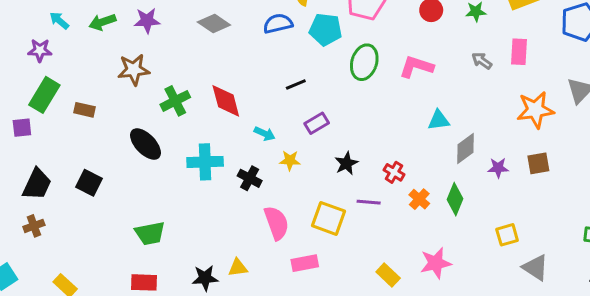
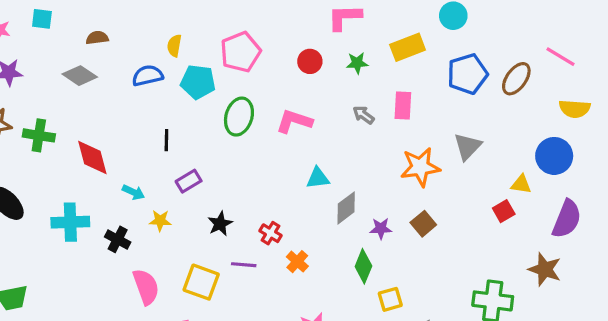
black line: (296, 85) -> (166, 140), turned -66
green cross: (175, 101) -> (39, 135), moved, turned 36
brown square: (538, 163) -> (423, 224), turned -30
green diamond: (455, 199) -> (363, 266), moved

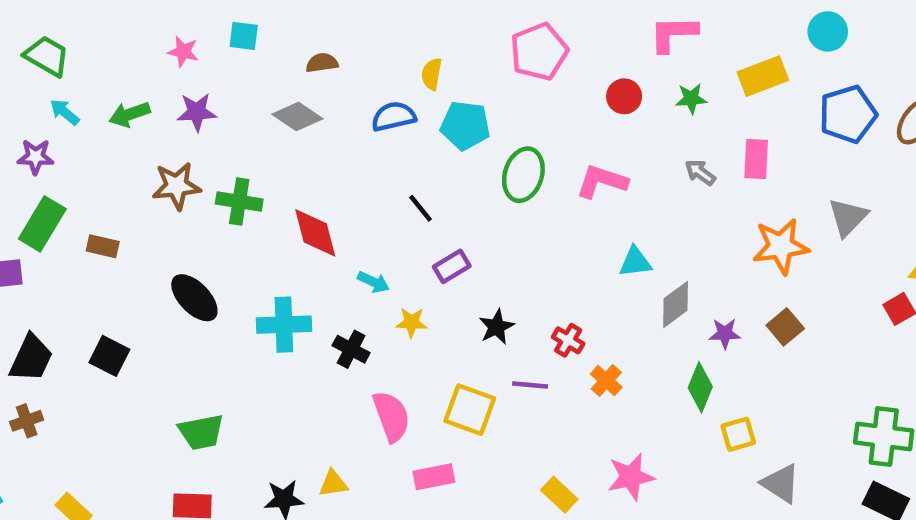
pink pentagon: (241, 52) -> (539, 52), moved
black line: (166, 140) -> (420, 208), turned -40

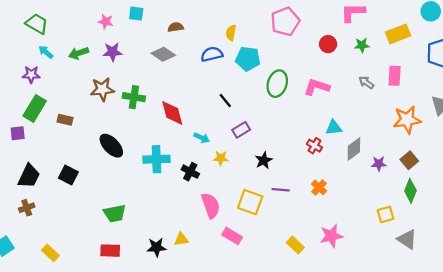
red cross: (568, 340) -> (314, 146), moved
green diamond: (700, 387) -> (410, 191), moved
pink rectangle: (434, 477) -> (232, 236), turned 42

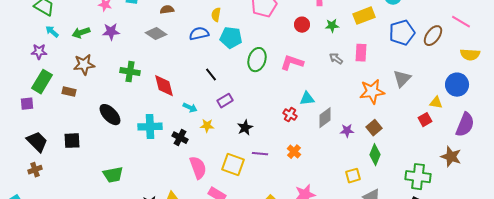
brown star: (102, 89) -> (84, 65), moved
black square: (68, 175) -> (72, 141), turned -30
black trapezoid: (29, 176) -> (37, 142), turned -70

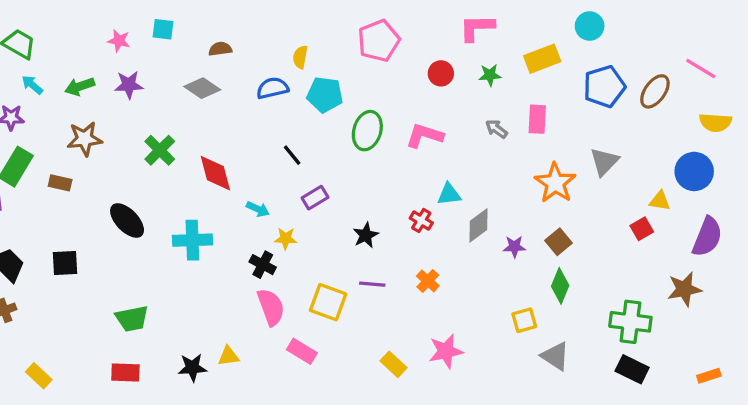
green cross: (130, 72) -> (160, 150), turned 36
orange star: (372, 92) -> (555, 183), turned -30
black star: (245, 128) -> (366, 235), moved
black cross: (180, 138) -> (263, 265), moved
brown star: (451, 157) -> (684, 289), turned -30

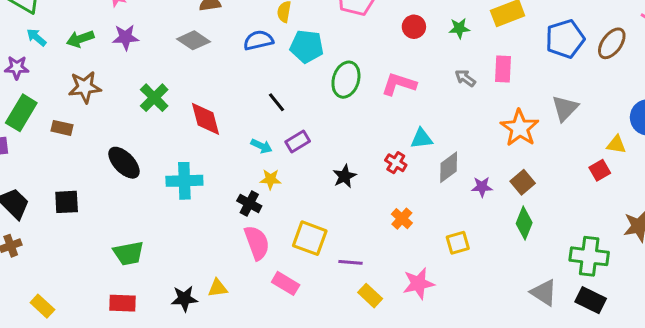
cyan arrow: (258, 209) -> (261, 146), moved
purple line: (372, 284) -> (351, 262), moved
yellow square: (524, 320) -> (458, 243), moved
gray triangle: (555, 356) -> (544, 293), moved

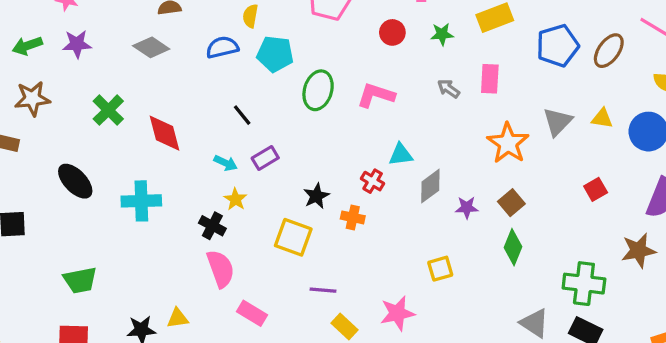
yellow triangle: (616, 145) -> (602, 118), moved
yellow star: (270, 179) -> (235, 199), turned 30
orange cross: (402, 219) -> (353, 217), moved, turned -30
yellow square: (310, 238) -> (293, 237), moved

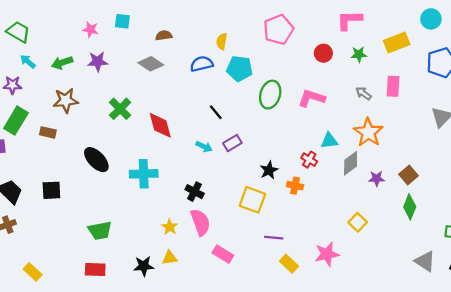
orange star: (508, 143) -> (368, 132), moved
yellow star: (235, 199) -> (170, 227), moved
yellow square: (440, 269) -> (358, 222), turned -30

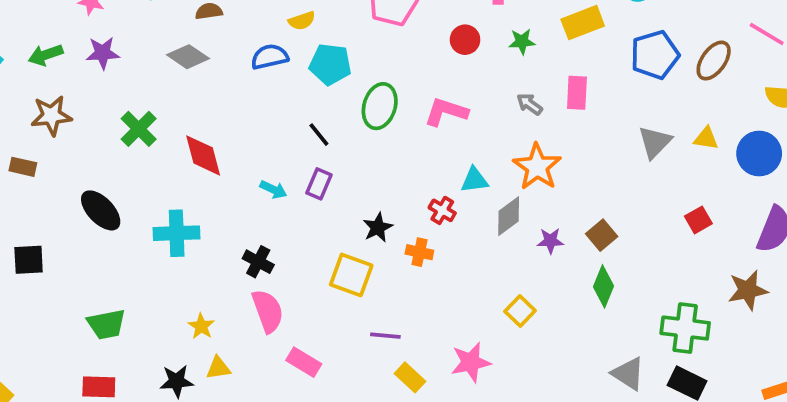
yellow semicircle: (222, 41) -> (302, 21), turned -119
black line: (216, 112) -> (319, 135), moved
purple rectangle: (232, 143) -> (319, 184), turned -36
yellow star: (170, 227) -> (201, 326), moved

